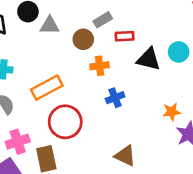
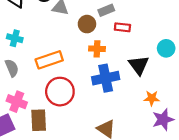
black triangle: (149, 59) -> (139, 65), moved, turned 30
blue cross: (115, 98) -> (106, 78), size x1.6
pink cross: (18, 142) -> (17, 102), turned 30

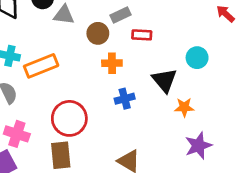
orange rectangle: (49, 60) -> (41, 66), moved
blue cross: (106, 78) -> (125, 99), size x0.6
orange star: (152, 98) -> (184, 107), moved
brown rectangle: (39, 120) -> (61, 155), moved

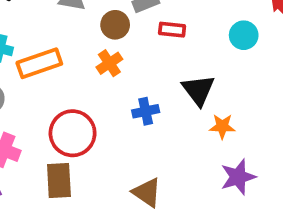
cyan circle: (197, 58) -> (244, 35), moved
orange cross: (112, 63) -> (109, 63), moved, turned -36

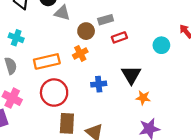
red rectangle: (172, 30) -> (119, 37), turned -32
orange rectangle: (39, 63) -> (47, 61), moved
brown rectangle: (59, 180) -> (67, 123), moved

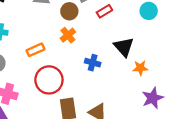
orange rectangle: (47, 61) -> (36, 50), size x0.7
blue cross: (99, 84) -> (93, 63), turned 32

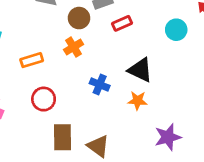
black triangle: (124, 47) -> (140, 70), turned -30
orange star: (140, 68) -> (137, 101), moved
red circle: (49, 80) -> (44, 99), size x0.7

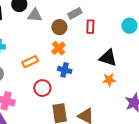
red rectangle: (122, 23) -> (90, 27), turned -56
blue cross: (100, 85) -> (65, 70), moved

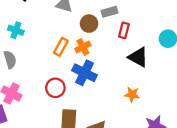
black triangle: (108, 58) -> (138, 57), moved
orange rectangle: (30, 62) -> (61, 47), moved, turned -49
blue cross: (65, 70) -> (85, 73), size x1.5

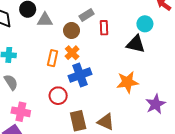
black triangle: (138, 57) -> (136, 44), moved
blue cross: (85, 73) -> (80, 75), turned -30
orange star: (132, 94) -> (127, 82), size x1.5

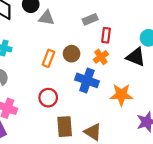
brown circle: (72, 30) -> (72, 54), moved
orange cross: (72, 53) -> (101, 57), moved
blue cross: (80, 75) -> (87, 80), moved, turned 30

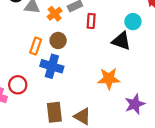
orange cross: (101, 57) -> (55, 14), moved
blue cross: (87, 80) -> (52, 66), moved
red circle: (48, 98) -> (18, 85), moved

